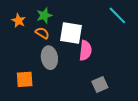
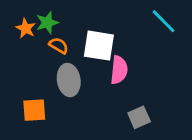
green star: (44, 15) -> (47, 23), moved

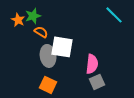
white square: (99, 46) -> (62, 47), moved
pink semicircle: (119, 70) -> (92, 64), moved
orange square: (34, 110) -> (48, 85), moved, turned 30

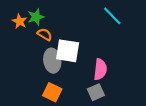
cyan line: (114, 15) -> (112, 16), moved
gray square: (97, 82) -> (96, 92), moved

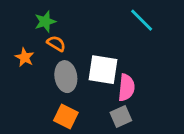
orange star: (20, 21) -> (25, 57), moved
white square: (68, 51) -> (103, 70), moved

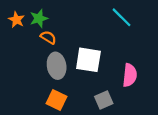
orange star: (25, 57) -> (16, 20), moved
pink semicircle: (126, 88) -> (130, 75), moved

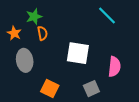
orange star: (16, 20) -> (14, 33), moved
orange semicircle: (48, 37) -> (42, 33), turned 48
gray ellipse: (57, 66) -> (25, 60), moved

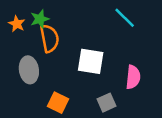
orange star: (14, 33) -> (17, 24), moved
orange semicircle: (42, 33) -> (50, 38), size x1.6

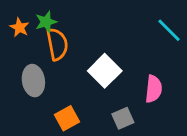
cyan line: (125, 18) -> (169, 30), moved
white square: (91, 61) -> (105, 71), turned 36
orange square: (58, 103) -> (67, 118), turned 35

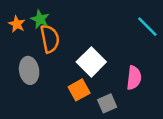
green star: (46, 22) -> (40, 19), turned -30
orange square: (67, 118) -> (79, 90), moved

